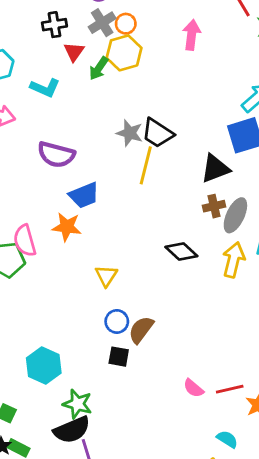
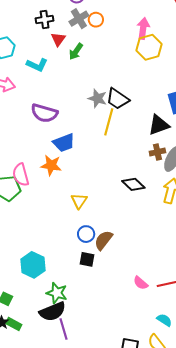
yellow hexagon: (124, 53) -> (149, 47), moved

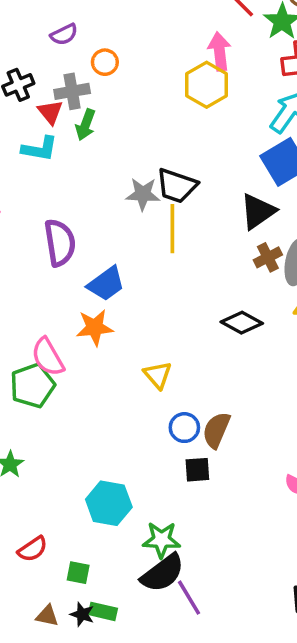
gray cross: (79, 19) -> (72, 91), moved, turned 36
pink arrow: (143, 28) -> (219, 51), moved
cyan L-shape: (37, 65) -> (40, 149), moved
purple semicircle: (44, 113) -> (60, 243), turned -100

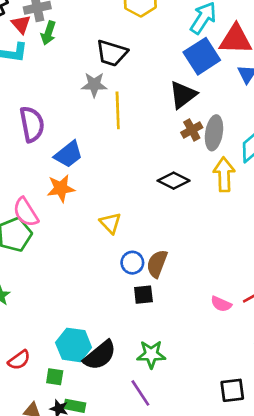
black trapezoid: (177, 186) -> (112, 53), moved
cyan hexagon: (109, 503) -> (74, 345), moved
green star: (161, 540) -> (151, 354), moved
black semicircle: (163, 573) -> (100, 355), moved

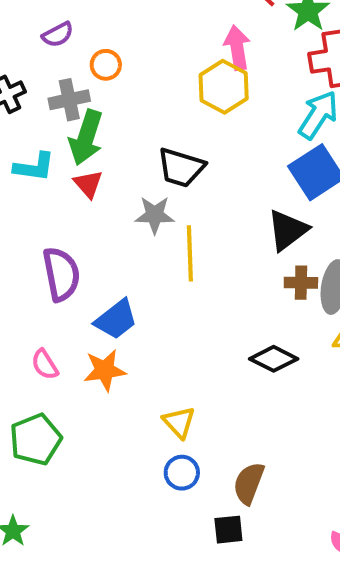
red triangle: (21, 24) -> (88, 184), moved
green arrow: (48, 33) -> (86, 137), size x1.5
brown cross: (192, 130) -> (301, 283), turned 30
pink semicircle: (26, 212) -> (45, 365), moved, size x0.7
blue circle: (132, 263) -> (182, 473), moved

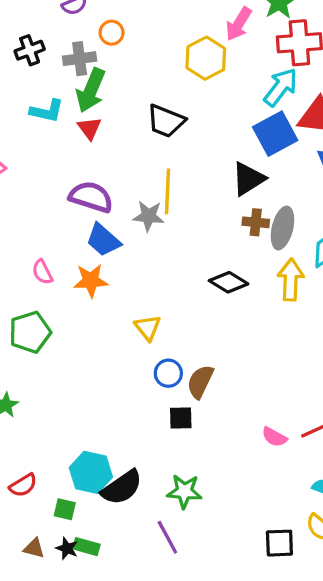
pink arrow: (237, 48) -> (239, 24), moved, turned -144
gray star: (155, 215) -> (149, 216), moved
purple semicircle: (61, 274) -> (91, 197), moved, turned -66
blue trapezoid: (116, 319) -> (103, 240), turned 75
blue circle: (182, 473) -> (168, 373), moved

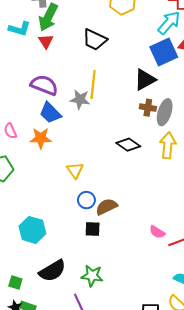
brown semicircle: (200, 382) -> (106, 207), turned 35
pink semicircle: (274, 437) -> (157, 232), moved
cyan hexagon: (91, 472) -> (32, 230), moved

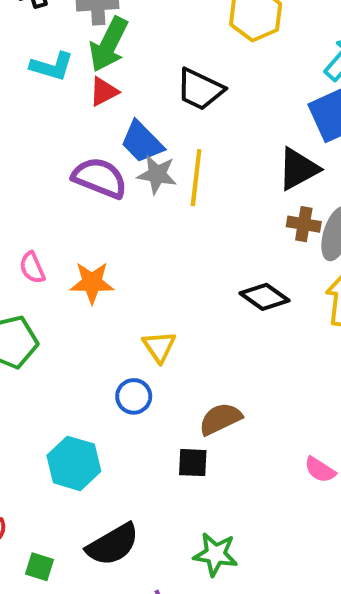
red triangle: (46, 41) -> (104, 92), turned 35
gray star: (80, 99) -> (157, 174), moved
blue trapezoid: (50, 113) -> (142, 142), moved
blue circle: (86, 200) -> (134, 396), moved
green star: (92, 276) -> (215, 554), moved

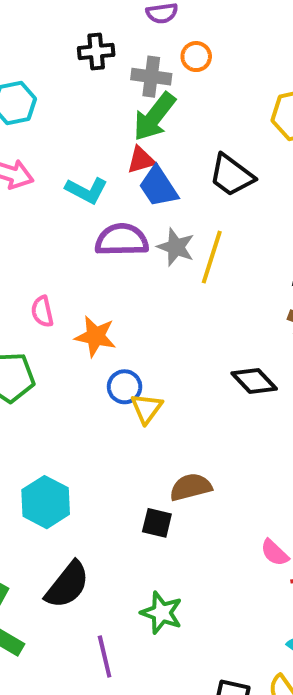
cyan L-shape: (52, 66) -> (86, 190), moved
blue trapezoid: (142, 142) -> (158, 187), moved
purple semicircle: (100, 178) -> (122, 240), turned -34
blue circle: (134, 396) -> (125, 387), moved
black semicircle: (113, 544) -> (67, 585), turned -32

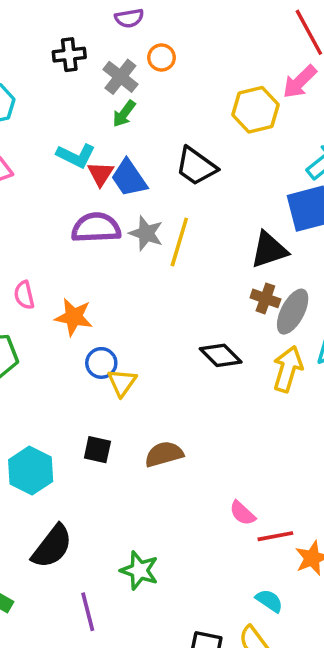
gray cross: (151, 77) -> (120, 77), turned 32
green arrow: (154, 117) -> (124, 114), size x0.6
red triangle: (141, 160) -> (100, 174), moved, turned -40
cyan L-shape: (86, 190) -> (76, 156), moved
black square: (157, 523) -> (97, 450), moved

